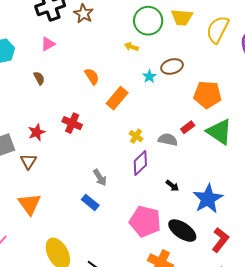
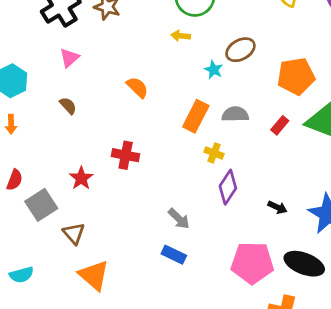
orange rectangle: (117, 98) -> (196, 116), moved
gray semicircle: (168, 140) -> (235, 114), moved
brown triangle: (28, 161) -> (74, 233), moved

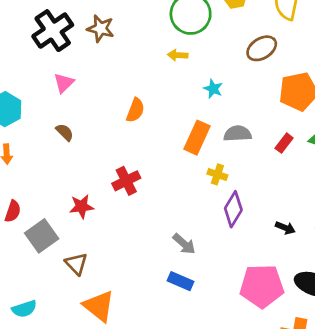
brown ellipse: (240, 50) -> (262, 48), moved
orange semicircle: (137, 87) -> (135, 110), turned 70
red cross: (126, 155) -> (126, 181), turned -35
red star: (81, 178) -> (82, 206), turned 30

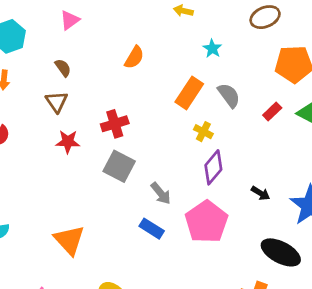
gray semicircle: (237, 134) -> (229, 95), turned 48
gray square: (42, 236) -> (119, 166), moved, turned -36
brown triangle: (76, 264) -> (57, 102), moved
pink pentagon: (262, 286) -> (206, 222), moved, turned 30

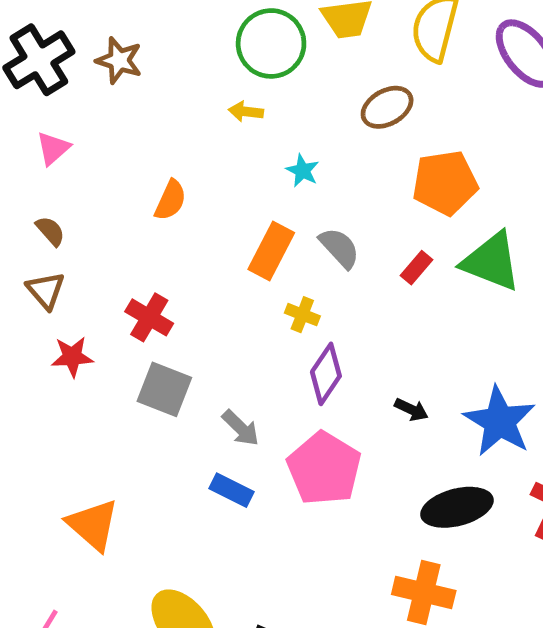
red cross: (115, 124) -> (149, 317), turned -36
black ellipse: (281, 252) -> (457, 507), turned -36

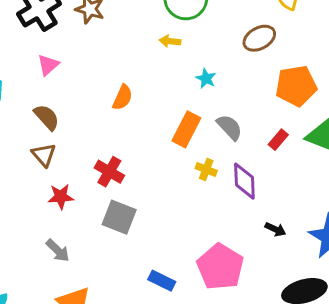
brown semicircle: (50, 231) -> (47, 117), size x1.4
purple diamond: (326, 374) -> (244, 181), moved, turned -36
gray arrow: (241, 428) -> (58, 251), moved

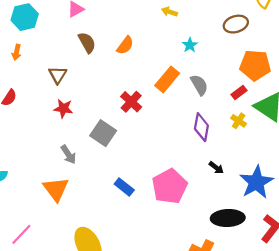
brown semicircle: (47, 117) -> (87, 42), moved
red rectangle: (278, 140) -> (239, 93), moved
yellow cross: (206, 169) -> (239, 121), moved
red cross: (109, 172) -> (131, 102), moved
gray arrow: (58, 251) -> (68, 155), moved

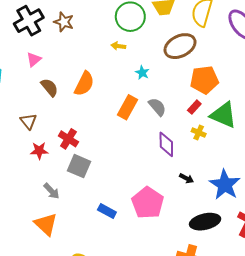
brown ellipse: (236, 24) -> (180, 46), size x1.4
orange semicircle: (125, 45) -> (84, 84), size x1.4
red cross: (131, 102) -> (68, 139), moved

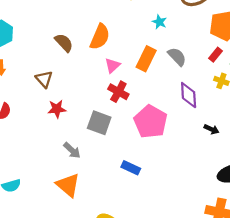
pink triangle: (34, 59) -> (112, 66), moved
red cross: (68, 139) -> (118, 92), moved
pink pentagon: (148, 203) -> (151, 122), moved

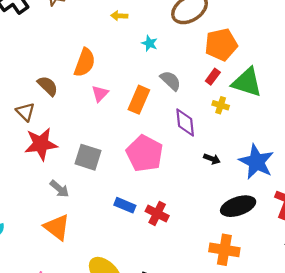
brown semicircle: (64, 43) -> (48, 86), moved
orange rectangle: (146, 59) -> (139, 100), moved
red cross: (118, 92) -> (157, 213), moved
red star: (57, 109) -> (41, 144), size x1.6

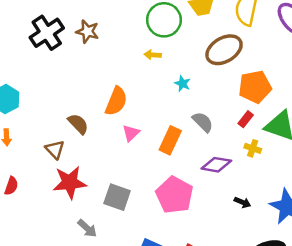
purple diamond: (185, 122) -> (216, 165), turned -76

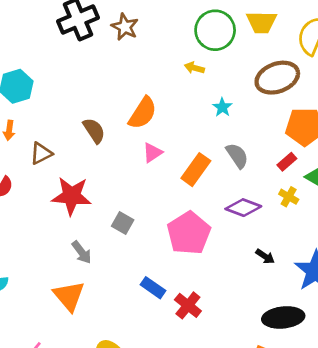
brown triangle: (55, 149) -> (41, 153), moved, turned 36
gray square: (117, 197) -> (123, 223), size x0.7

